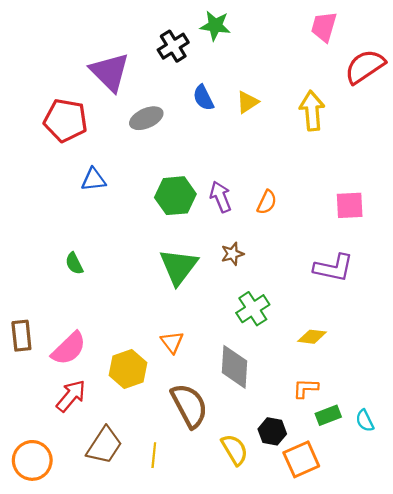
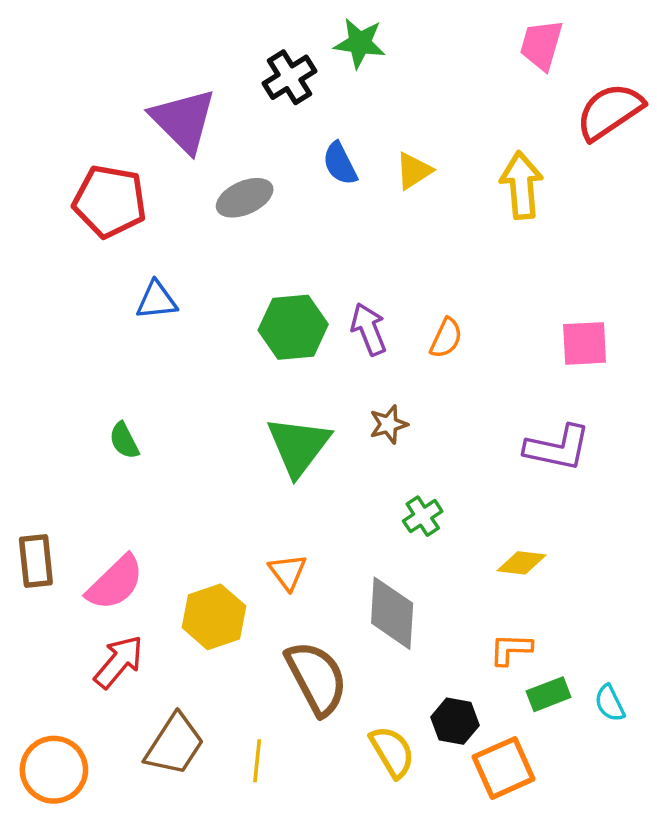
green cross: (253, 309) -> (423, 516), size x0.7

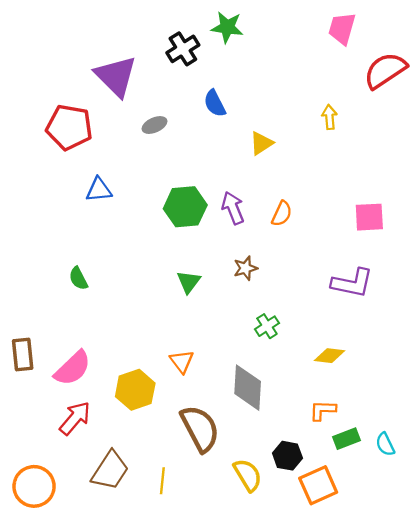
yellow triangle: (414, 171) -> (261, 143), moved
yellow arrow: (522, 185) -> (329, 117), size x0.6
gray ellipse: (245, 198) -> (154, 125), size x0.7
green triangle: (299, 446) -> (189, 282), size x0.6

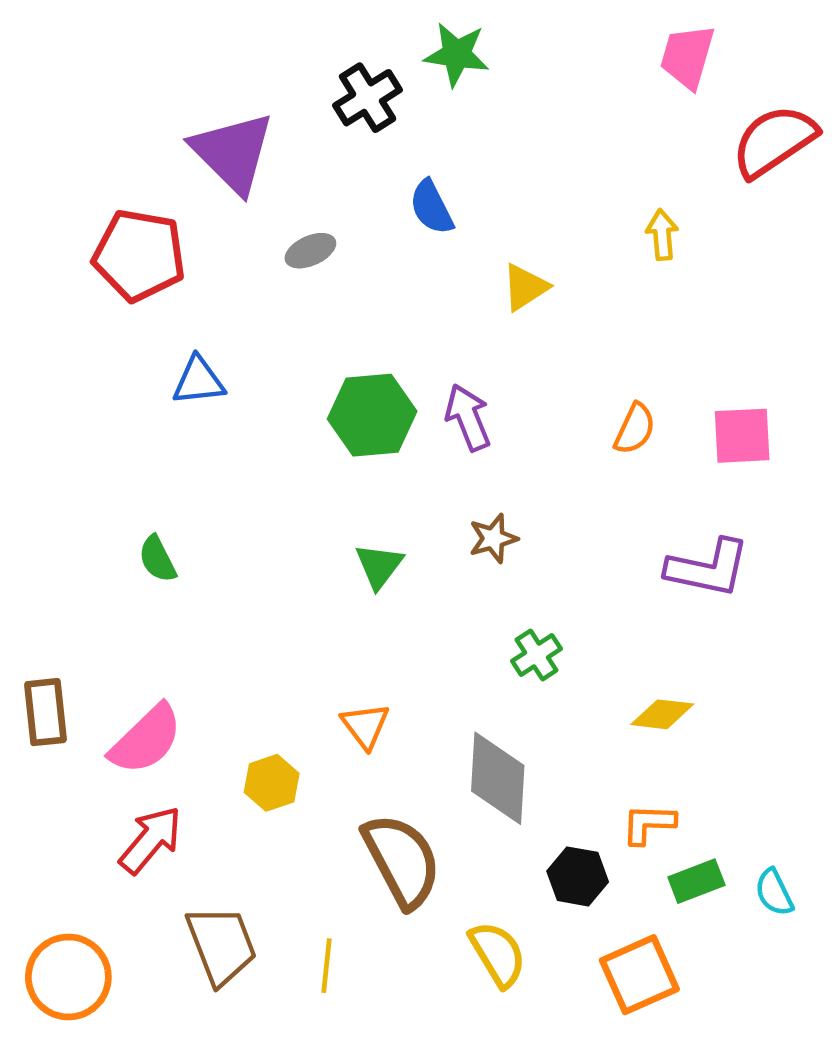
orange semicircle: (282, 214) -> (635, 429), moved
yellow hexagon: (135, 390) -> (272, 783), size x0.7
black hexagon: (287, 456) -> (578, 876), moved
brown trapezoid: (110, 470) -> (221, 945), turned -54

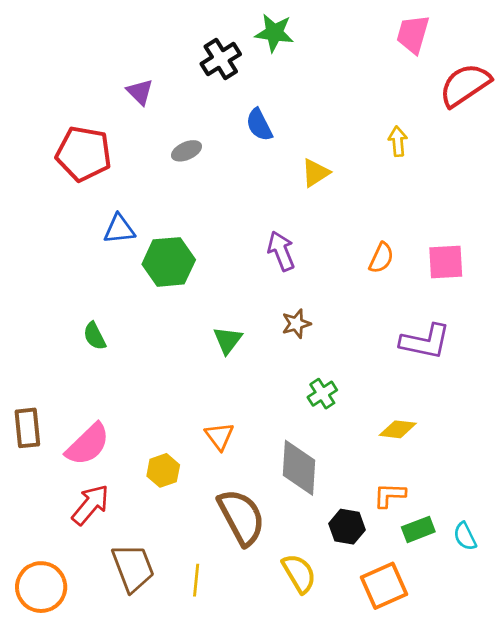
purple triangle: (233, 152) -> (140, 92), size x0.5
green hexagon: (372, 415) -> (169, 262), moved

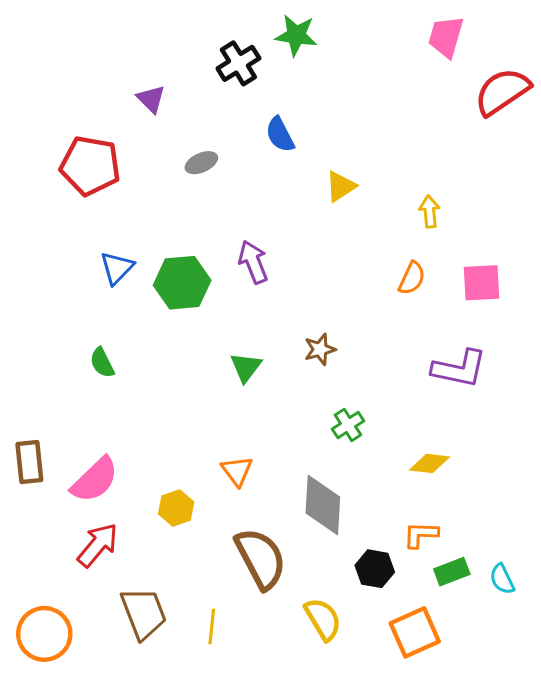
yellow arrow: (398, 141) -> (430, 212), moved
blue triangle: (119, 229) -> (117, 268), moved, turned -40
purple arrow: (281, 251) -> (253, 262), moved

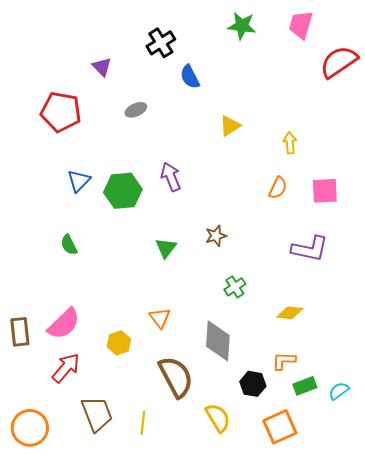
green star: (296, 35) -> (242, 26), moved
blue semicircle: (280, 135) -> (190, 77), moved
brown rectangle: (29, 462) -> (20, 332), moved
cyan semicircle: (502, 579) -> (339, 391), turned 80

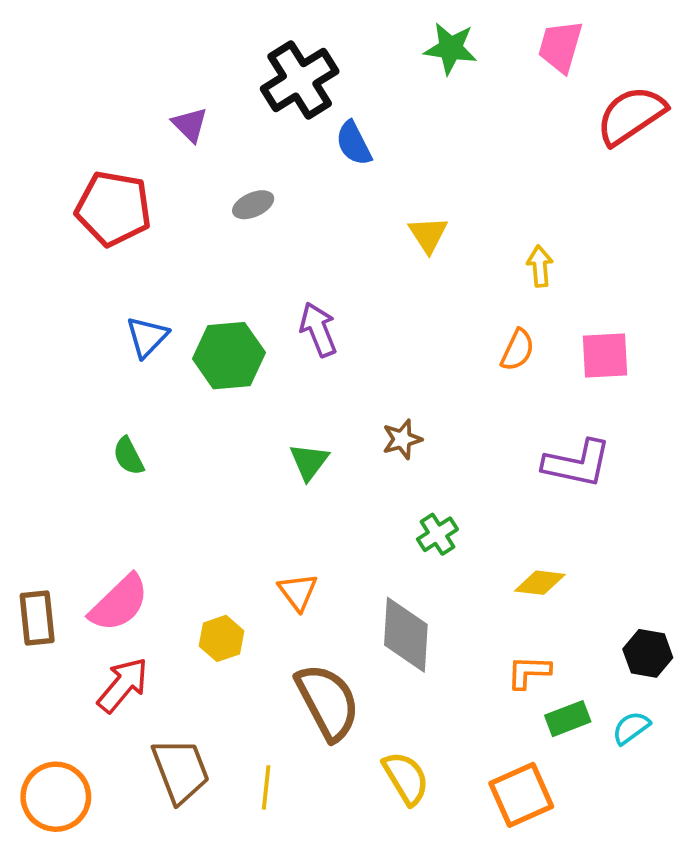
black cross: (161, 43) -> (300, 80), size x1.4
yellow triangle: (230, 126) -> (428, 234), turned -30
black hexagon: (253, 384) -> (648, 653), moved

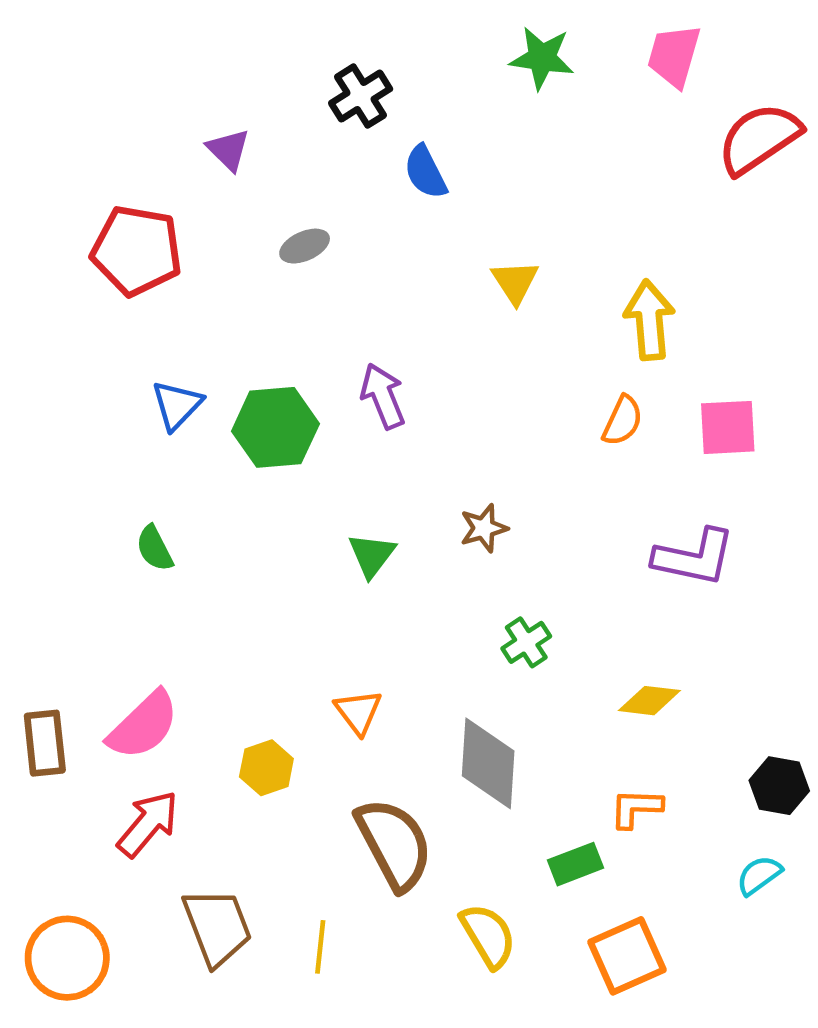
black cross: (300, 80) -> (361, 96), size x0.7
yellow arrow: (540, 266) -> (649, 320), size x1.6
green rectangle: (568, 719) -> (575, 864), moved

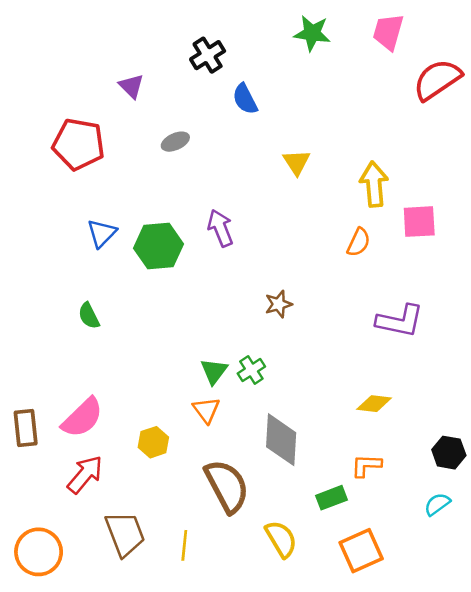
pink square: (728, 427) -> (419, 222), moved
green triangle: (372, 555) -> (214, 371), moved
green cross: (526, 642) -> (251, 370), moved

